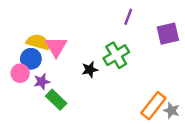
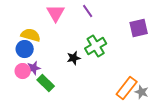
purple line: (128, 17) -> (88, 11), moved, turned -56
pink triangle: (56, 47) -> (56, 13), moved
pink circle: (20, 73) -> (23, 71), moved

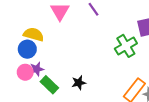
green cross: (96, 46) -> (126, 46), moved
black star: (74, 58) -> (79, 83), moved

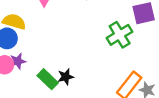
green rectangle: (49, 85) -> (48, 79), moved

